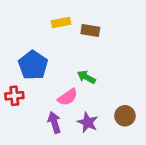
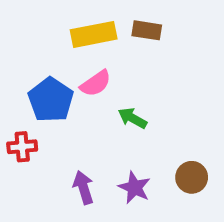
yellow rectangle: (61, 23) -> (94, 34), size x1.5
brown rectangle: (90, 31) -> (147, 30), moved
pink semicircle: (68, 97) -> (96, 83), moved

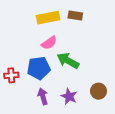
blue pentagon: (51, 100) -> (39, 68), moved, turned 30
green arrow: (132, 118) -> (68, 61), size x1.5

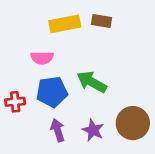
pink semicircle: (49, 43) -> (42, 58), moved, turned 35
brown circle: (98, 91) -> (133, 123), size x1.5

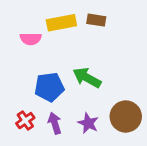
pink semicircle: (42, 58) -> (31, 39), moved
red cross: (15, 102) -> (25, 121), moved, turned -30

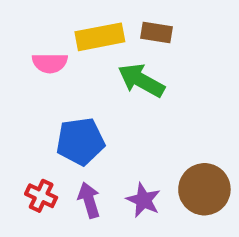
green arrow: (87, 78) -> (141, 80), moved
red cross: (25, 121) -> (41, 196), turned -30

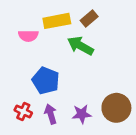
brown rectangle: (157, 32) -> (89, 18), turned -49
blue pentagon: (80, 141) -> (46, 81), turned 30
purple star: (143, 200) -> (82, 114), turned -30

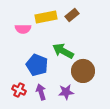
green arrow: (80, 46) -> (63, 51), moved
brown circle: (116, 108) -> (83, 71), moved

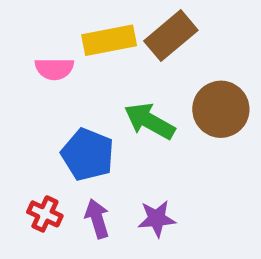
brown rectangle: (72, 15) -> (171, 36), size x1.5
brown circle: (83, 71) -> (221, 109), moved

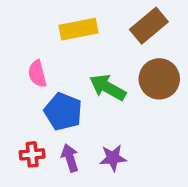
brown rectangle: (171, 36) -> (149, 26), moved
pink semicircle: (54, 69) -> (37, 74), moved, turned 76
red cross: (45, 214) -> (32, 154), turned -30

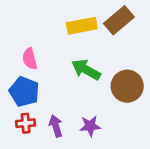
yellow rectangle: (79, 29) -> (82, 26), moved
brown circle: (159, 79) -> (127, 86), moved
blue pentagon: (63, 112) -> (24, 92), moved

